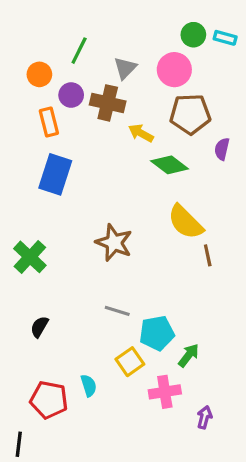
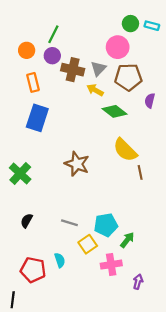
gray triangle: (125, 68) -> (98, 69), moved
purple circle: (71, 95) -> (52, 56), moved
gray line: (117, 311) -> (69, 223), moved

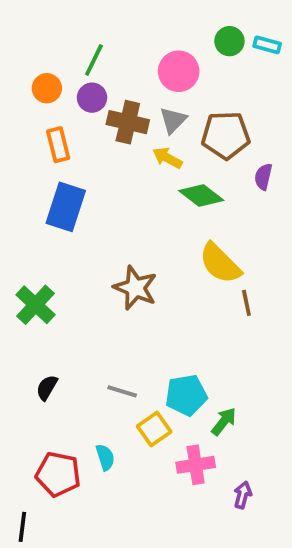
pink circle: (118, 47) -> (179, 71), moved

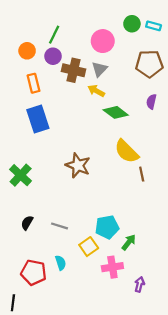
brown pentagon: (226, 135) -> (149, 64), moved
blue rectangle: (66, 207) -> (38, 119), turned -36
gray line: (122, 391) -> (59, 226), moved

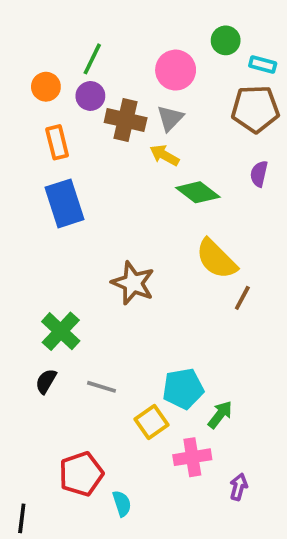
cyan rectangle: (154, 26) -> (263, 64), moved
brown line: (142, 174) -> (242, 298), turned 40
green cross: (21, 175) -> (61, 331), moved
cyan semicircle: (61, 263) -> (122, 504), moved
red pentagon: (34, 272) -> (81, 474), moved, turned -30

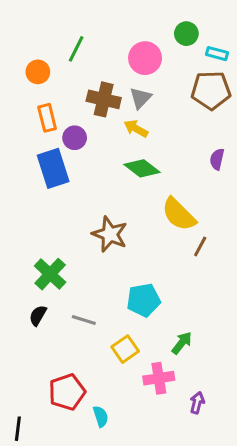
purple circle: (90, 96) -> (75, 138), moved
purple semicircle: (259, 174) -> (217, 159), moved
green diamond: (198, 192) -> (142, 168), moved
cyan pentagon: (183, 389) -> (144, 300), moved

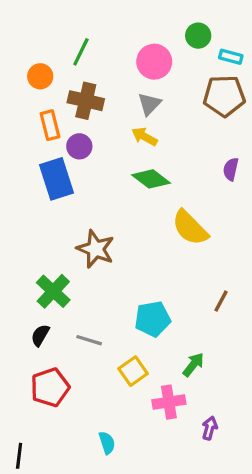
brown cross: (104, 99) -> (86, 101), moved
brown star: (110, 234) -> (96, 249), moved
brown line: (200, 246) -> (221, 301), moved
red pentagon: (67, 392) -> (50, 387), moved

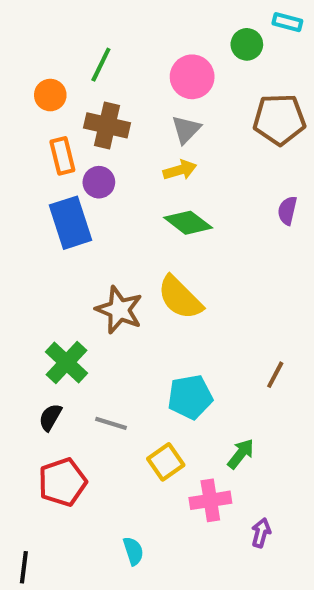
cyan rectangle: (231, 57) -> (287, 22), moved
yellow arrow: (144, 137) -> (180, 170), turned 135
yellow semicircle: (190, 228) -> (180, 298), moved

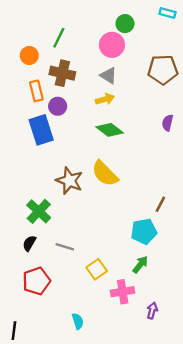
green circle: (247, 44) -> (125, 24), moved
gray triangle: (186, 129) -> (108, 76), turned -42
brown line: (275, 375) -> (160, 204), moved
cyan pentagon: (190, 397) -> (144, 231), moved

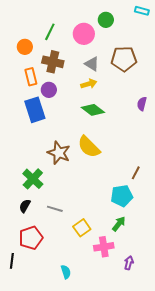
pink circle: (112, 45) -> (84, 34), moved
brown pentagon: (163, 70) -> (124, 59), moved
black line: (14, 331) -> (12, 261), moved

